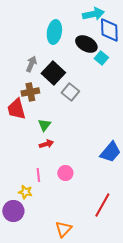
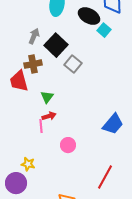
pink line: (38, 175) -> (41, 126), moved

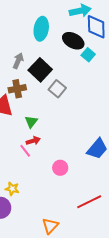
pink line: (41, 126) -> (25, 151), turned -32
pink circle: (68, 145) -> (60, 168), moved
red line: (105, 177) -> (89, 202), turned 35

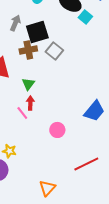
black square: (40, 70) -> (37, 32), turned 30
brown cross: (17, 89) -> (28, 50), moved
red arrow: (33, 141) -> (30, 103), turned -72

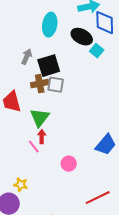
gray square: (54, 51) -> (56, 85), moved, turned -30
green triangle: (28, 84) -> (40, 118), size x1.5

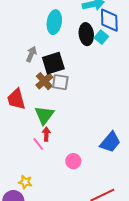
black ellipse: (82, 37) -> (86, 34), turned 55
cyan square: (97, 51) -> (101, 37), moved
brown cross: (40, 84) -> (44, 81), turned -30

